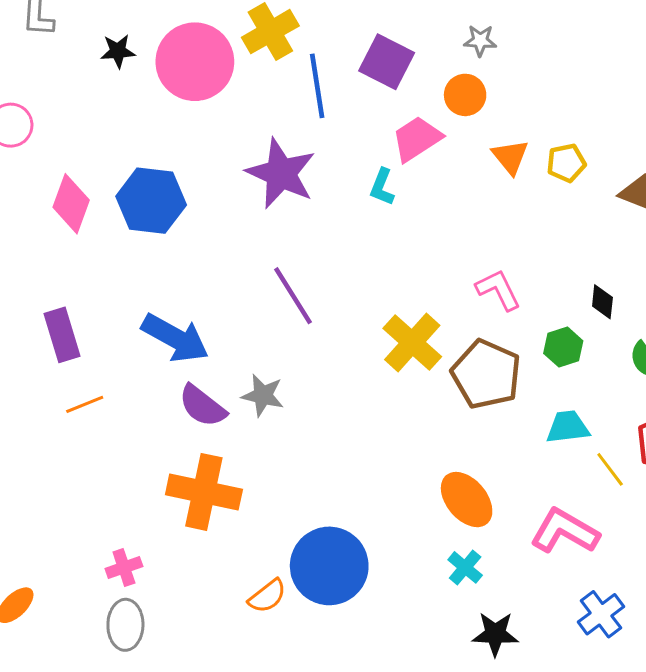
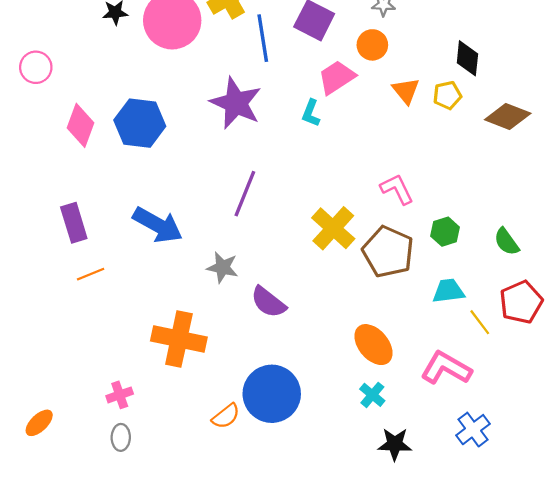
purple line: (293, 296) -> (245, 194), turned 54
black diamond: (602, 302) -> (467, 58), moved, size x1.4
purple semicircle: (202, 406) -> (268, 302), moved
gray ellipse: (125, 625) -> (121, 437), size x0.7

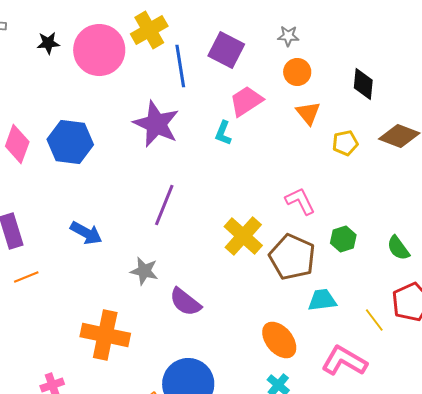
orange circle: (372, 45) -> (297, 72), moved
yellow pentagon: (447, 95) -> (345, 143), moved
blue arrow: (158, 225) -> (86, 233), size x0.7
cyan trapezoid: (448, 291) -> (322, 300), moved

